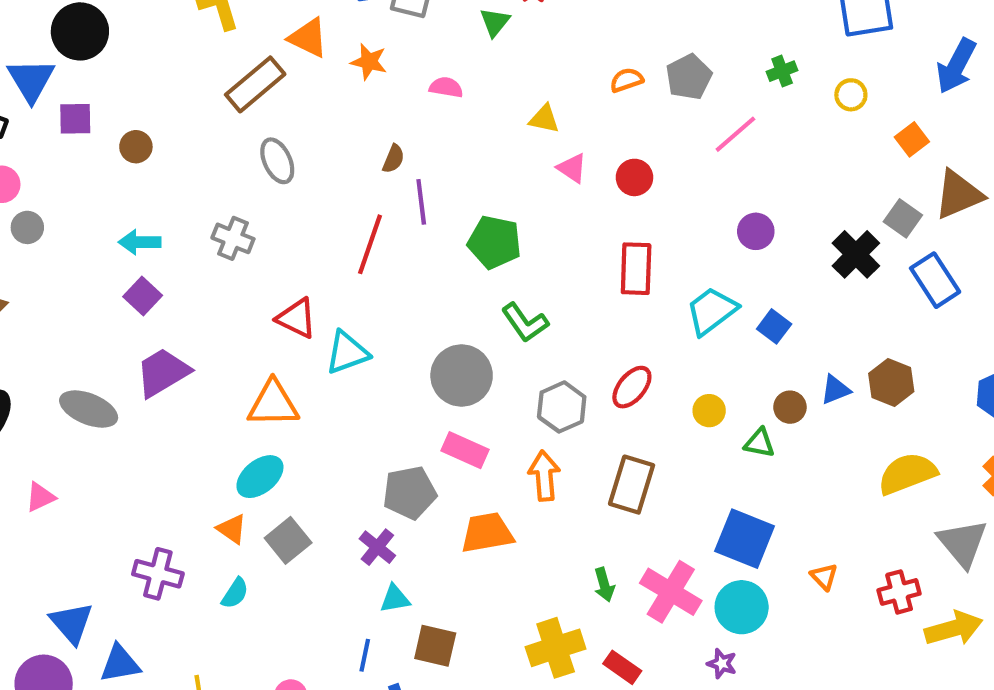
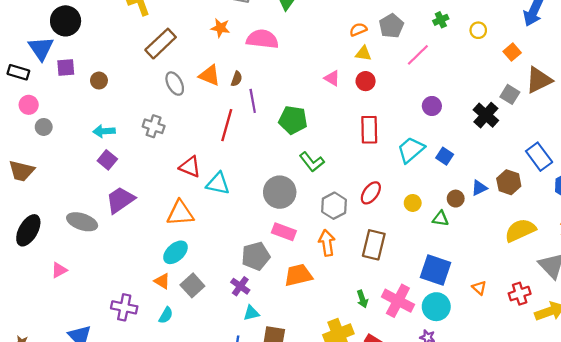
orange triangle: (308, 38) -> (210, 75), moved
pink semicircle: (446, 87) -> (262, 39), size x1.8
yellow triangle: (544, 119) -> (363, 54), moved
blue rectangle: (935, 280) -> (539, 157), moved
cyan triangle: (347, 353) -> (218, 184), turned 35

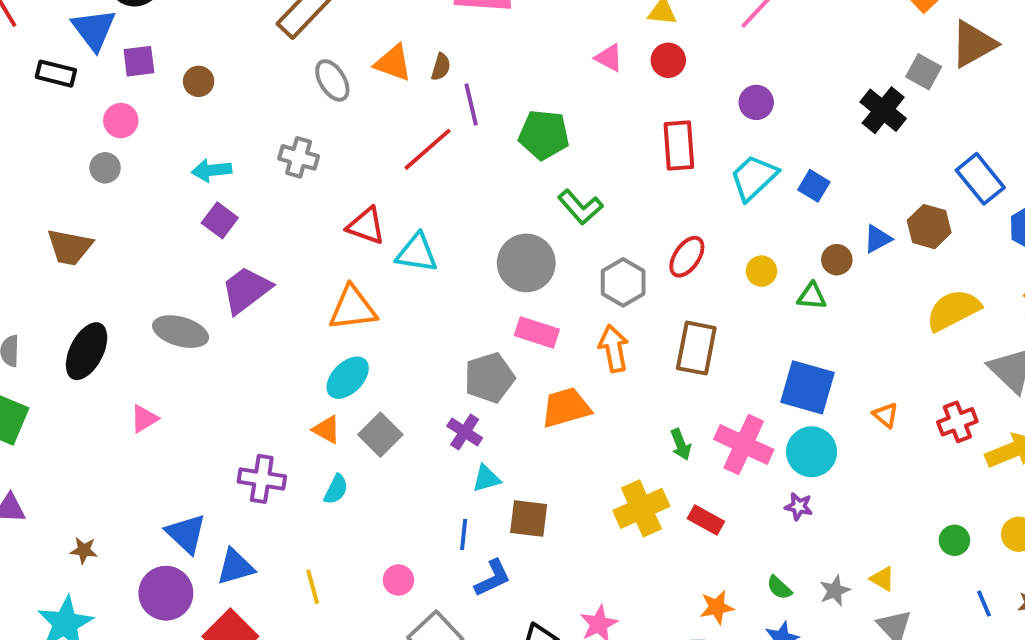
pink circle: (29, 105) -> (121, 121), moved
purple circle: (432, 106) -> (756, 102), moved
red line: (227, 125) -> (427, 149), turned 36

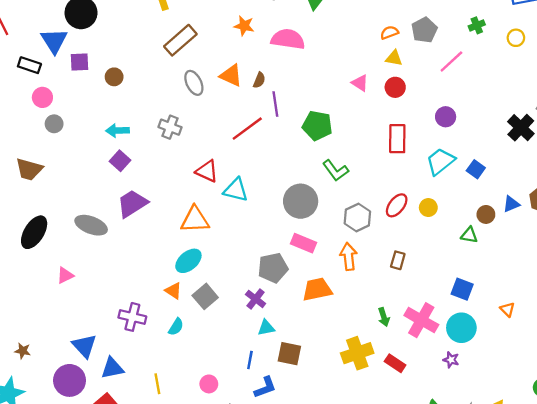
pink circle: (121, 121) -> (42, 97), moved
yellow circle: (761, 271) -> (428, 208), moved
brown rectangle: (696, 348) -> (398, 260), size x0.6
blue square: (807, 387) -> (462, 289), size x0.7

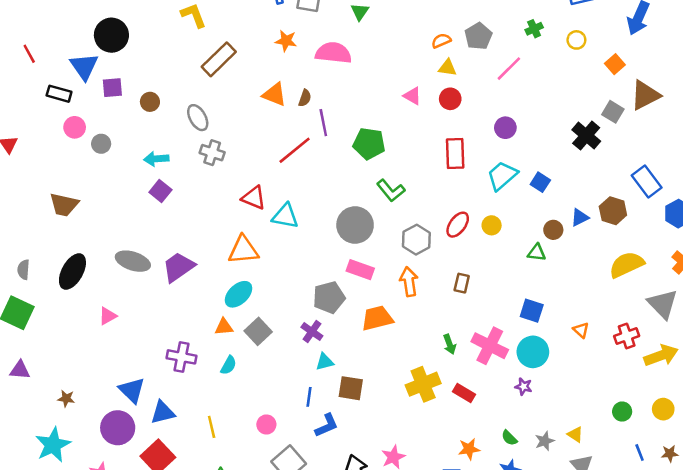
gray ellipse: (194, 83) -> (198, 118), moved
gray circle: (54, 124) -> (101, 144), moved
purple trapezoid: (132, 204) -> (178, 267), moved
orange triangle: (173, 291) -> (224, 327), turned -36

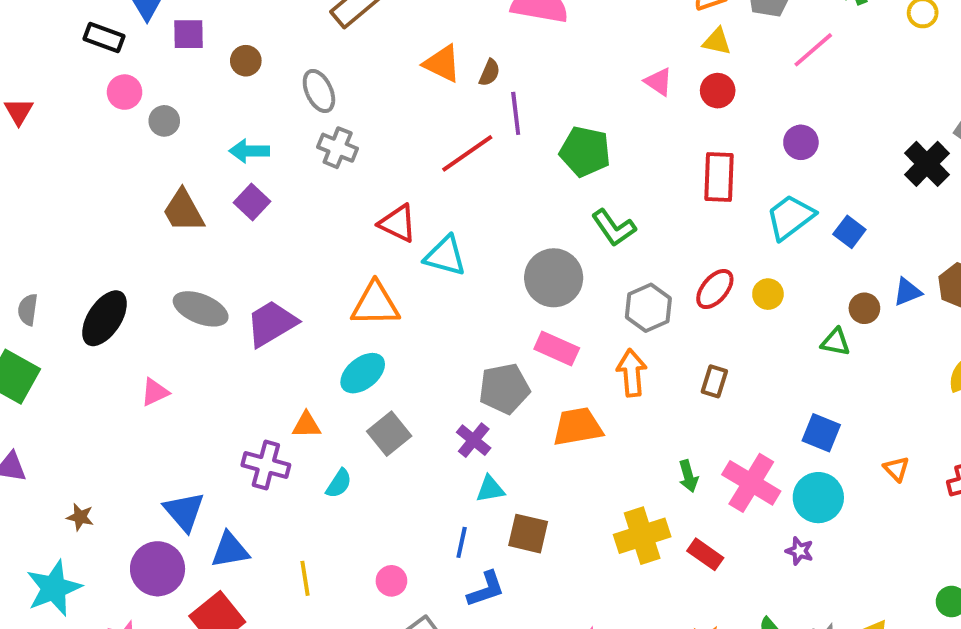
brown trapezoid: (64, 205) -> (183, 211), moved, turned 44
orange triangle: (224, 327) -> (307, 425), moved

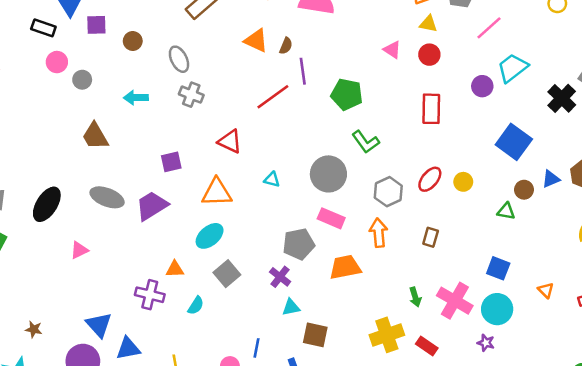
purple square: (252, 202) -> (171, 162), moved, turned 35
cyan trapezoid: (790, 217) -> (513, 68), moved
blue square: (849, 232) -> (514, 142), size x1.8
cyan triangle: (445, 256) -> (272, 180), moved, size x0.6
blue line: (462, 542) -> (256, 348), moved

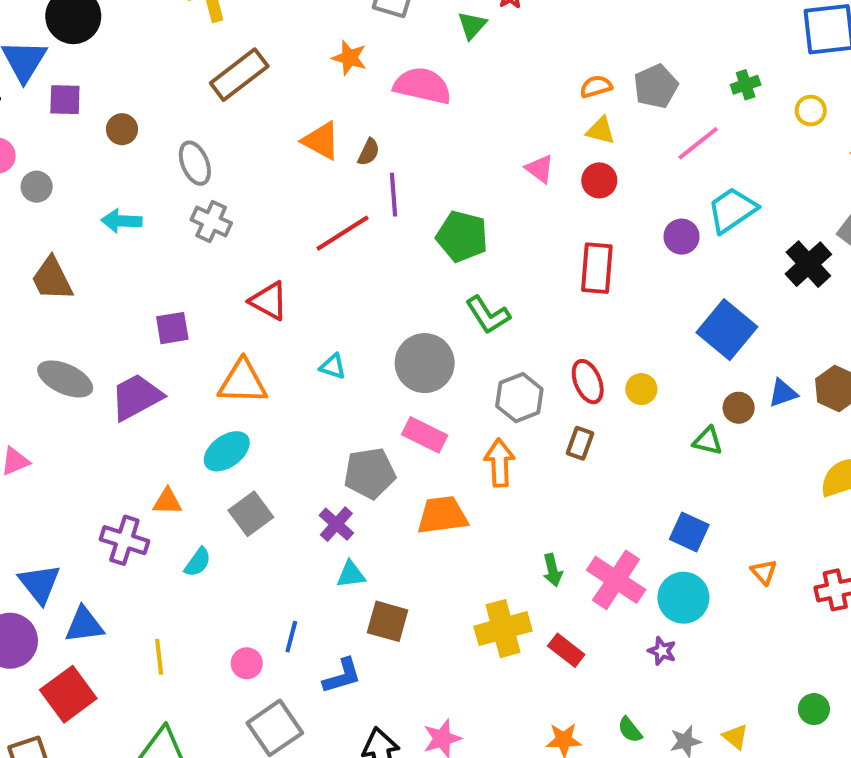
red ellipse: (430, 179) -> (588, 382), turned -65
brown rectangle: (431, 237) -> (580, 443), moved

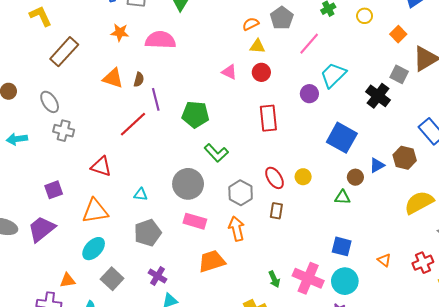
gray pentagon: (370, 473) -> (148, 233), moved

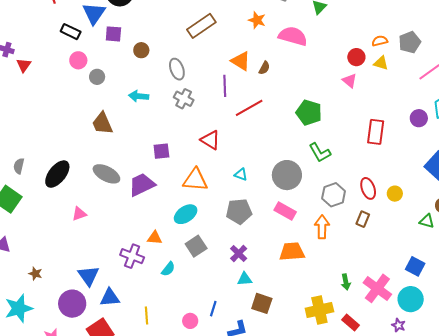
red circle: (261, 72) -> (356, 57), moved
purple line: (156, 99) -> (225, 86), moved

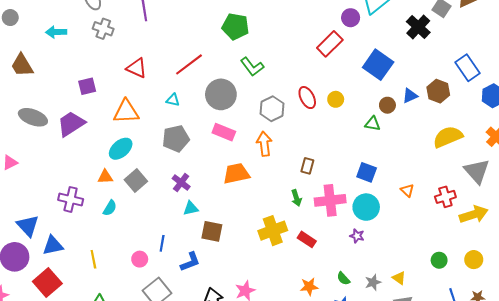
red line: (249, 108) -> (189, 64), moved
red rectangle: (376, 132) -> (330, 44), moved, turned 45
brown rectangle: (363, 219) -> (307, 166), moved
orange triangle: (155, 238) -> (105, 177), moved
pink cross: (377, 288) -> (330, 200), turned -36

